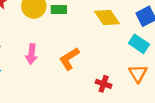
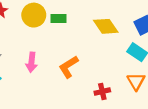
red cross: (104, 84) -> (102, 92), turned -32

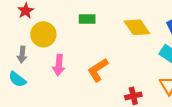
yellow circle: (34, 15) -> (43, 34), moved

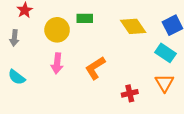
yellow circle: (43, 34) -> (57, 30), moved
gray arrow: (22, 55) -> (14, 38), moved

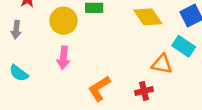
orange L-shape: (95, 68) -> (99, 88), moved
orange triangle: (164, 83) -> (162, 64), moved, turned -48

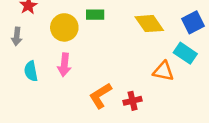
cyan semicircle: (19, 73) -> (31, 71), moved, turned 42
red cross: (144, 91) -> (133, 101), moved

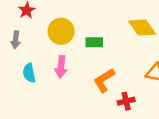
green rectangle: (95, 15) -> (94, 42), moved
orange L-shape: (100, 96) -> (104, 80), moved

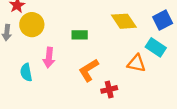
yellow circle: (61, 31) -> (32, 25), moved
cyan semicircle: (29, 73) -> (26, 72), moved

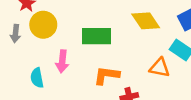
green rectangle: (80, 35) -> (96, 36), size x1.6
orange L-shape: (89, 70) -> (107, 75), turned 40

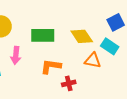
yellow diamond: (146, 21) -> (82, 36), moved

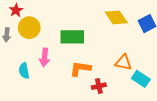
yellow diamond: (82, 36) -> (116, 17), moved
cyan rectangle: (110, 46) -> (141, 79), moved

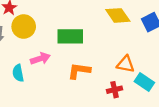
pink arrow: (45, 57) -> (40, 59), turned -114
red cross: (99, 86) -> (115, 90), moved

